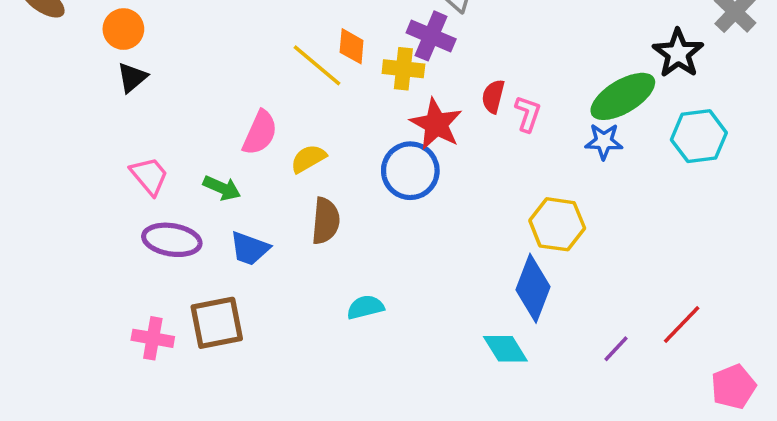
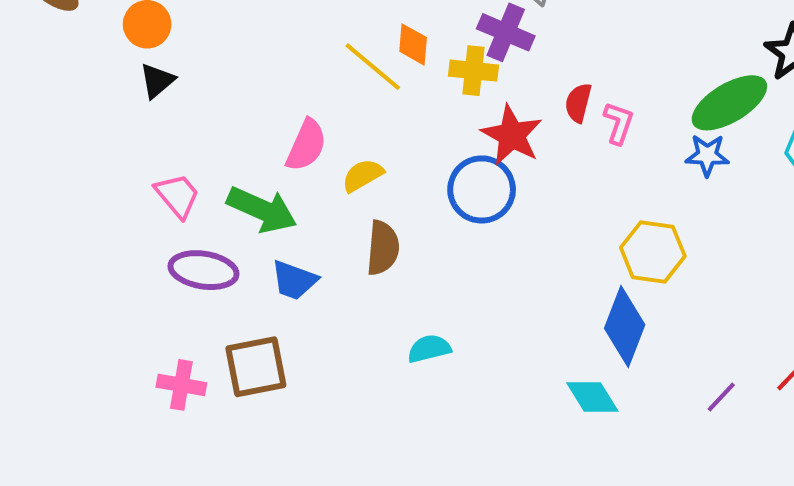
green arrow: (222, 188) -> (262, 210), size x1.6

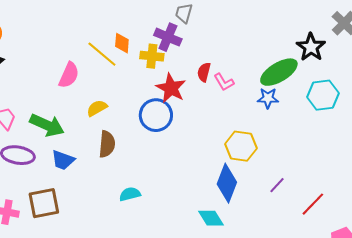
pink L-shape: (619, 123) -> (224, 82), turned 130
pink semicircle: (306, 145) -> (69, 75), moved
purple line: (721, 397) -> (277, 185), moved

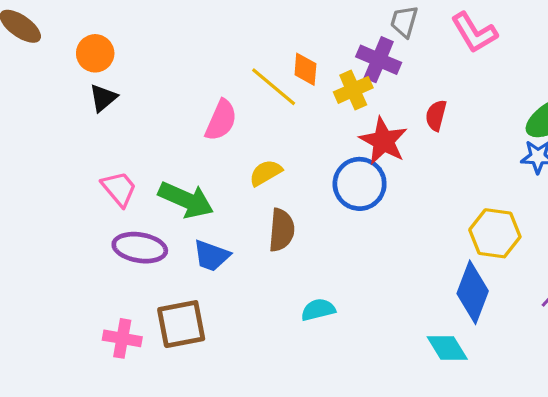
yellow cross: (152, 56) -> (353, 90), turned -30
pink L-shape: (224, 82) -> (474, 33), moved, size x1.4

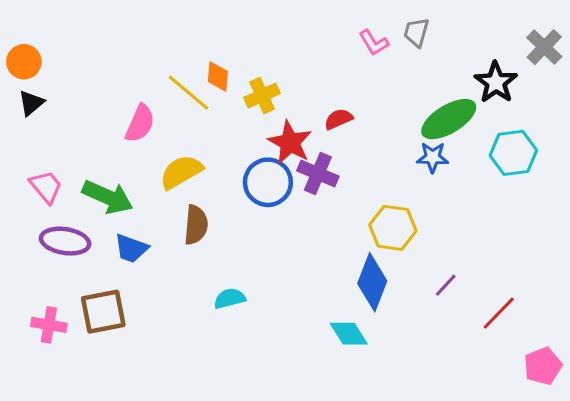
gray trapezoid: (404, 21) -> (416, 32), moved
pink L-shape: (474, 33) -> (374, 43), size x0.7
purple cross: (379, 60) -> (318, 173), moved
red semicircle: (436, 115) -> (338, 119), turned 52
yellow semicircle: (266, 173) -> (181, 172), size x1.4

